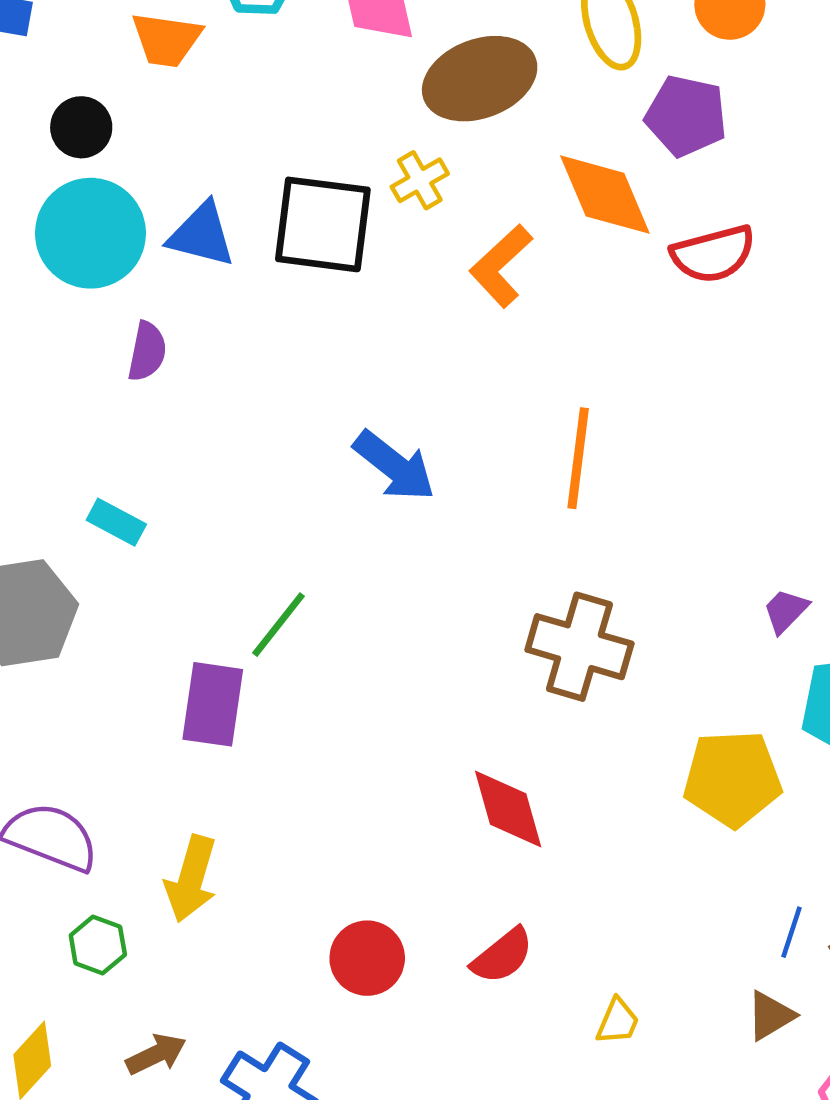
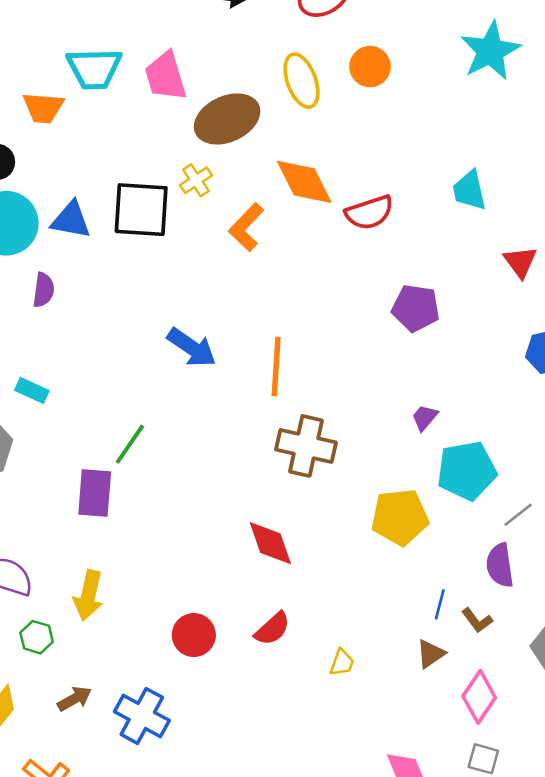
purple pentagon: (686, 116) -> (416, 308), moved
orange line: (578, 458) -> (276, 367), moved

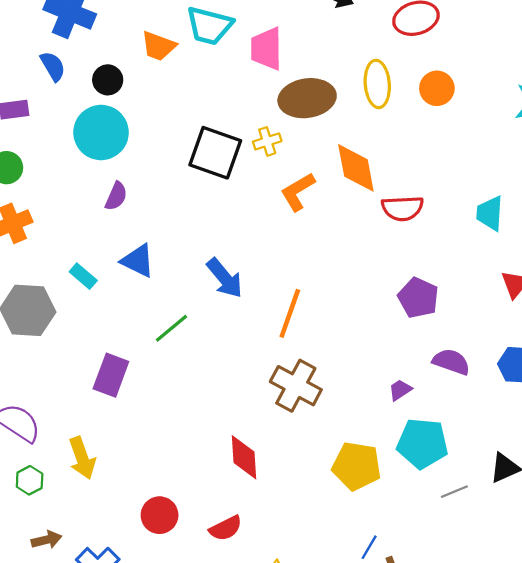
blue triangle: (71, 220) -> (138, 261), moved
green line: (130, 444) -> (171, 328), moved
purple semicircle: (500, 565) -> (451, 362), moved, turned 102
yellow arrow: (88, 595) -> (82, 458), turned -48

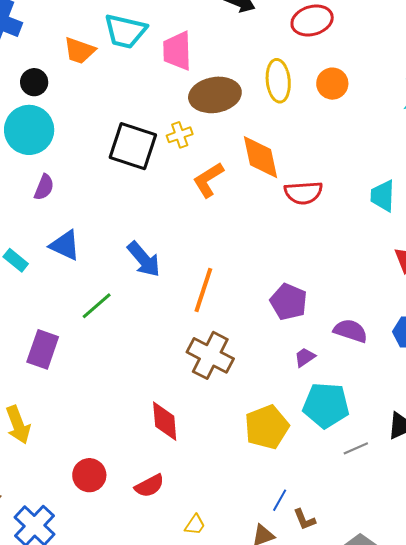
purple pentagon: (418, 298) -> (289, 302), moved
yellow pentagon: (357, 466) -> (267, 427), turned -30

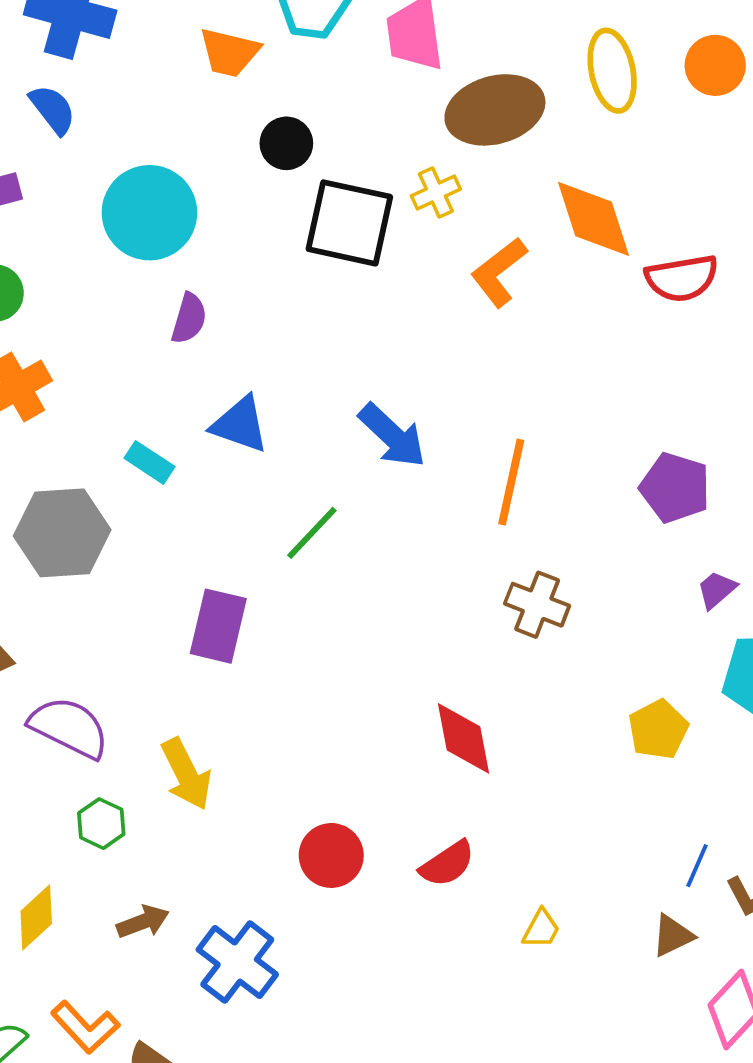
black circle: (34, 82) -> (286, 143), moved
brown cross: (210, 355) -> (537, 605), size x0.7
yellow pentagon: (267, 427) -> (658, 729), size x0.7

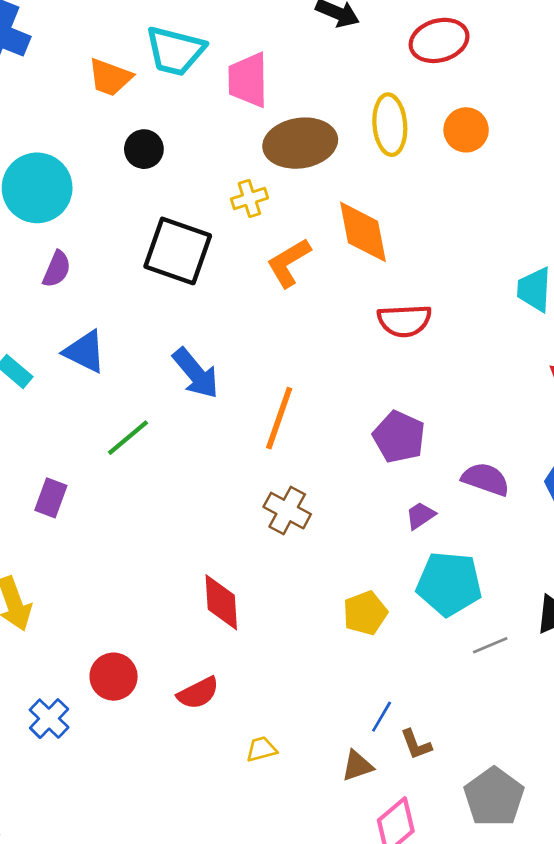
black square: (349, 223) -> (178, 251), moved
red semicircle: (682, 278) -> (404, 321), moved
purple rectangle: (218, 626) -> (51, 498), size x0.7
yellow trapezoid: (541, 929) -> (261, 749), turned -140
blue cross: (237, 962) -> (49, 719), moved, size x0.7

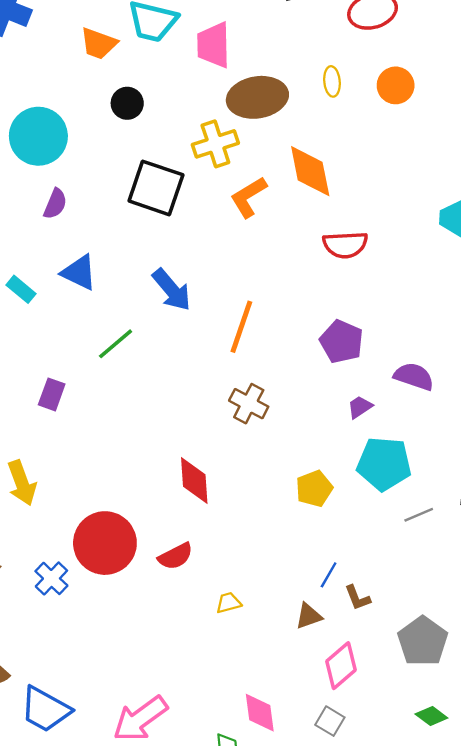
yellow ellipse: (390, 125) -> (332, 81), size x0.6
yellow cross: (249, 199) -> (215, 144), size x1.5
red circle: (114, 677) -> (105, 543), size x1.6

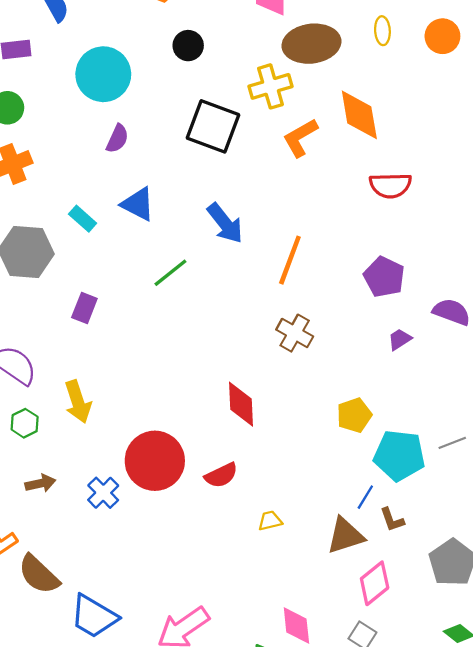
purple rectangle: (52, 394) -> (84, 308), moved
cyan pentagon: (384, 464) -> (399, 455), moved
brown triangle: (309, 616) -> (345, 536), size x1.5

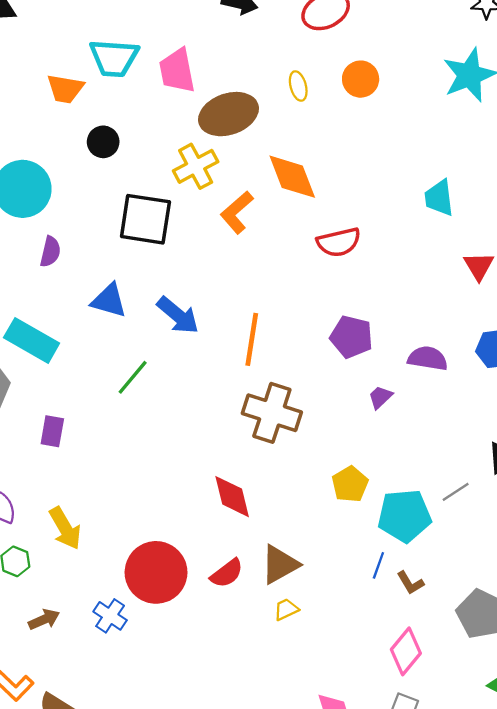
blue triangle: (138, 204) -> (109, 300), moved
cyan rectangle: (83, 219) -> (32, 340), size x1.8
brown cross: (295, 333) -> (272, 413), size x1.5
brown triangle: (345, 536) -> (280, 564), moved

